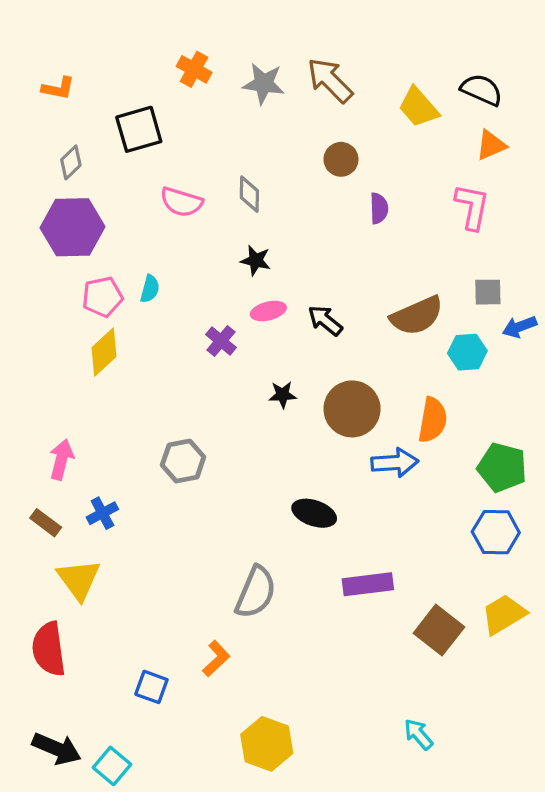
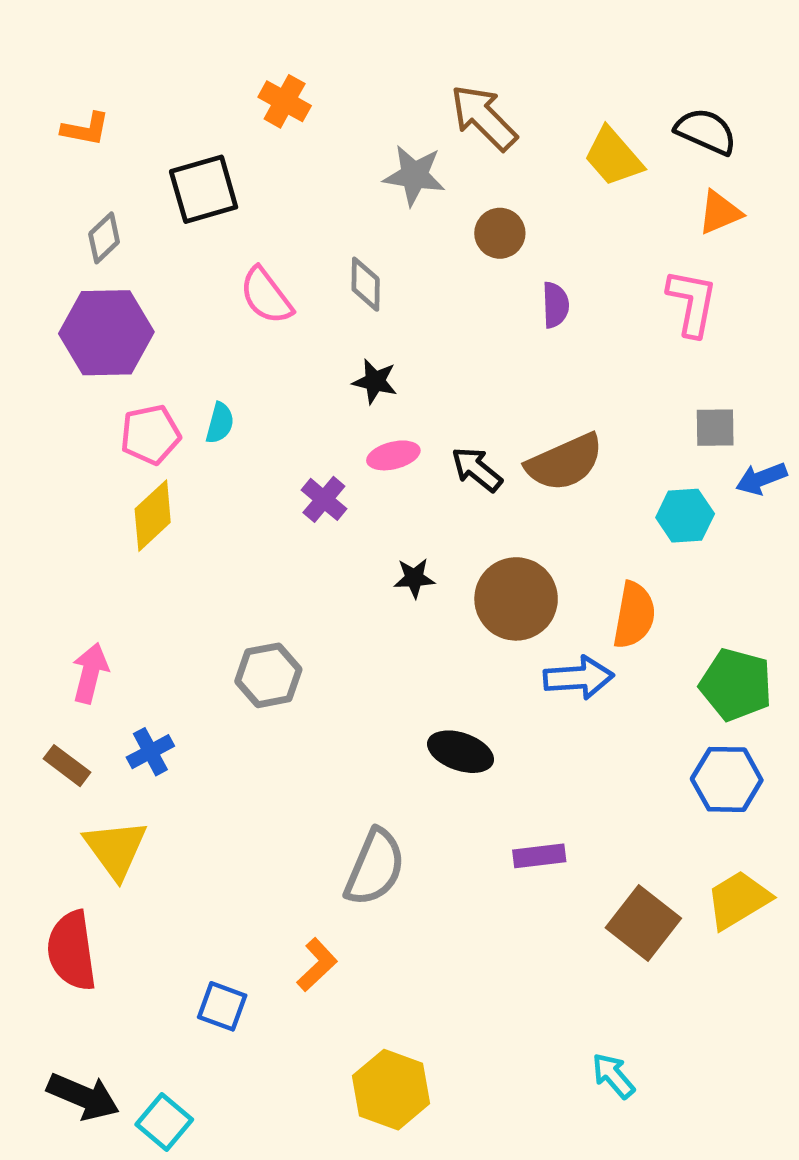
gray star: (264, 84) -> (414, 175), moved
pink semicircle: (181, 202) -> (266, 296), turned 36
brown semicircle: (417, 316) -> (565, 462), moved
purple rectangle: (368, 584) -> (539, 856), size x0.7

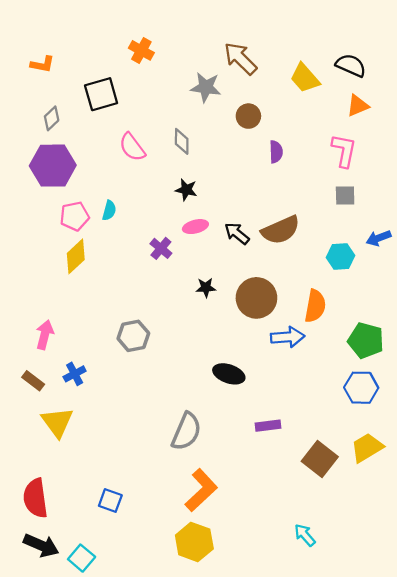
gray square: (715, 428) -> (345, 195), moved
red semicircle: (72, 951) -> (35, 498), moved
orange L-shape: (317, 965) -> (201, 490), moved, size x1.6

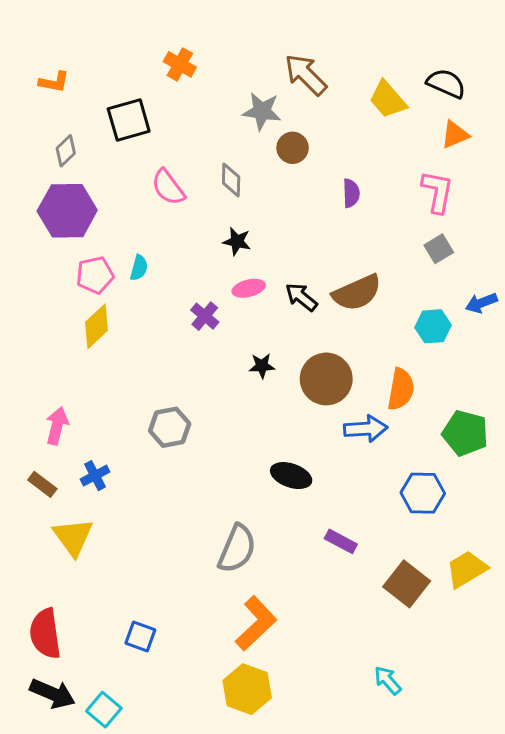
brown circle: (248, 116) -> (293, 148), moved
gray square: (345, 195) -> (439, 249), turned -30
blue hexagon: (361, 388) -> (423, 493), moved
purple rectangle: (268, 426) -> (341, 541), turned 35

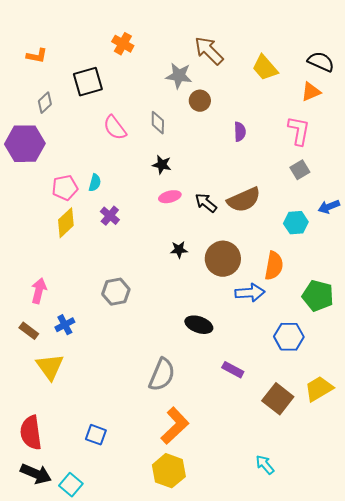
black semicircle: (446, 83) -> (321, 62), moved
purple hexagon: (67, 211) -> (25, 144), moved
purple cross: (205, 316) -> (110, 216), moved

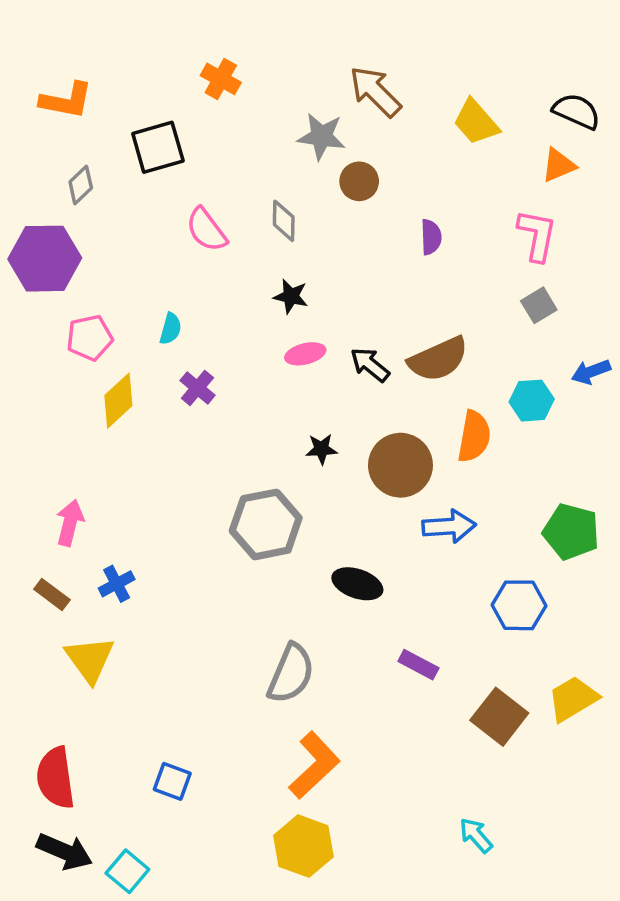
orange L-shape: (37, 56) -> (66, 100), size x1.4
pink pentagon: (65, 188) -> (90, 338), moved
orange semicircle: (274, 266) -> (474, 436), moved
gray hexagon: (116, 292) -> (266, 524), moved, size x1.4

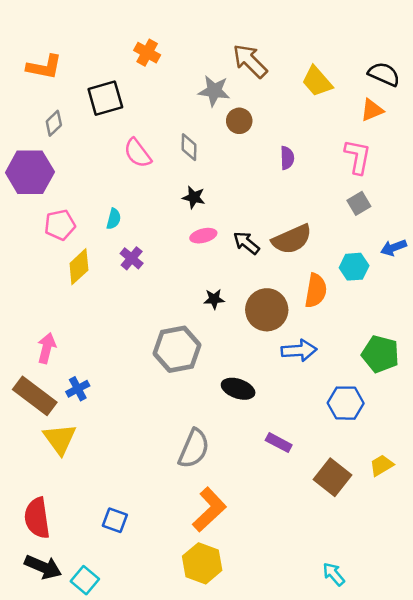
brown rectangle: (52, 595) -> (35, 396), size x1.8
yellow trapezoid: (573, 699) -> (382, 465), size x0.7
cyan arrow: (476, 835) -> (334, 574), moved

